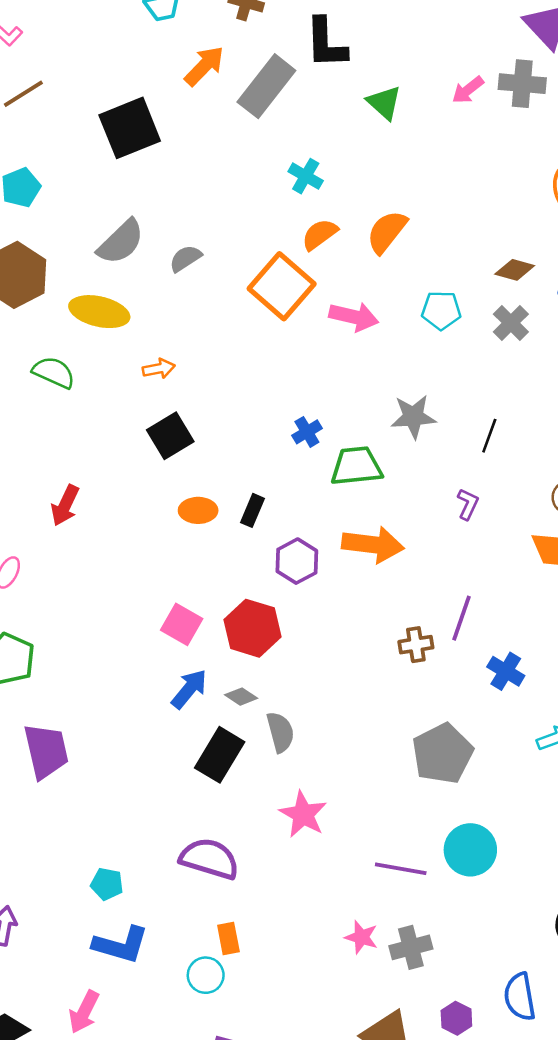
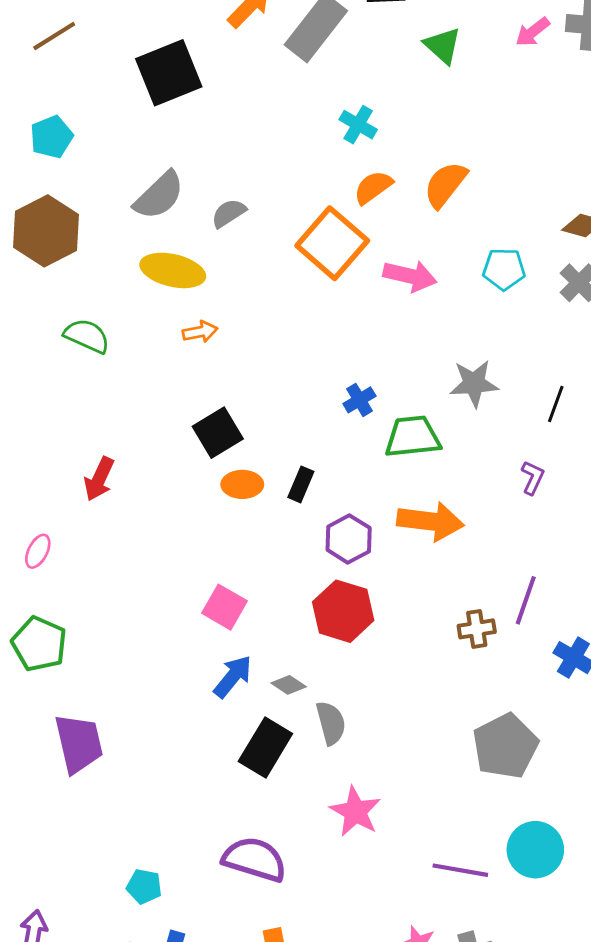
yellow ellipse: (99, 312) -> (173, 270), moved
black square: (170, 436) -> (218, 433), moved
red hexagon: (253, 628) -> (343, 611), moved

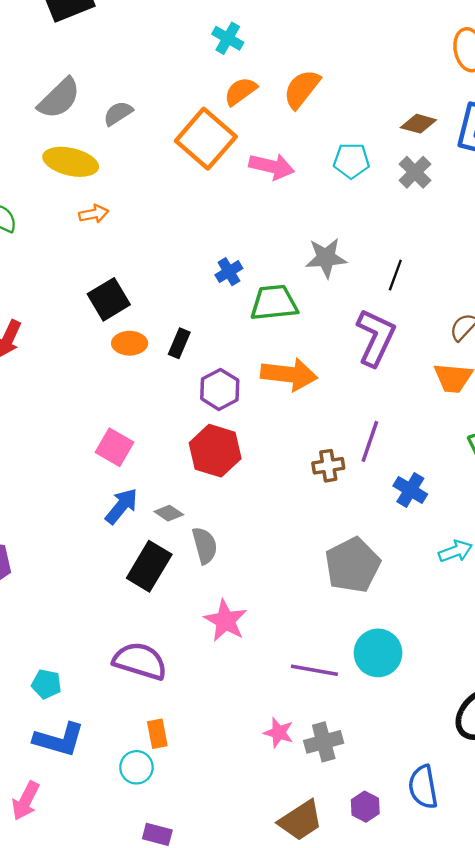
purple L-shape: (533, 478) -> (376, 337), size x2.0

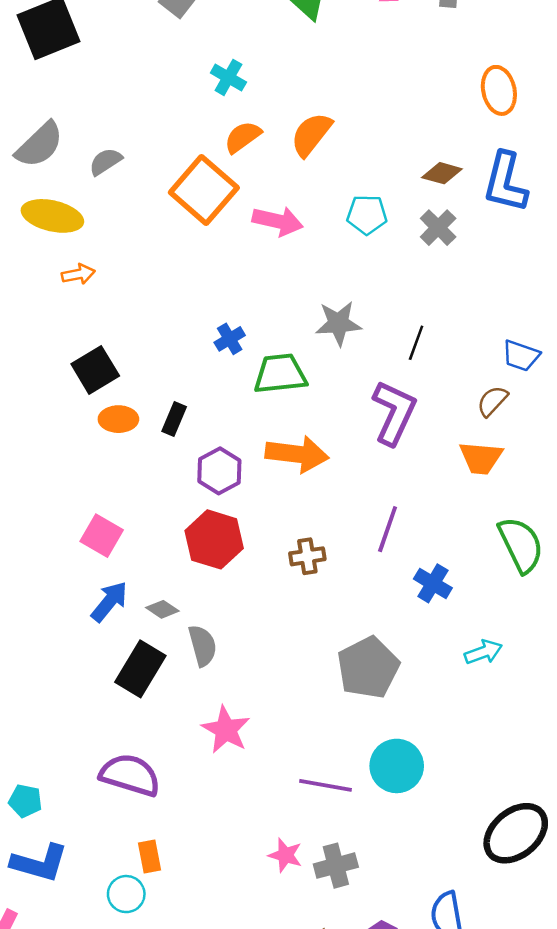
brown cross: (328, 466) -> (307, 556), moved

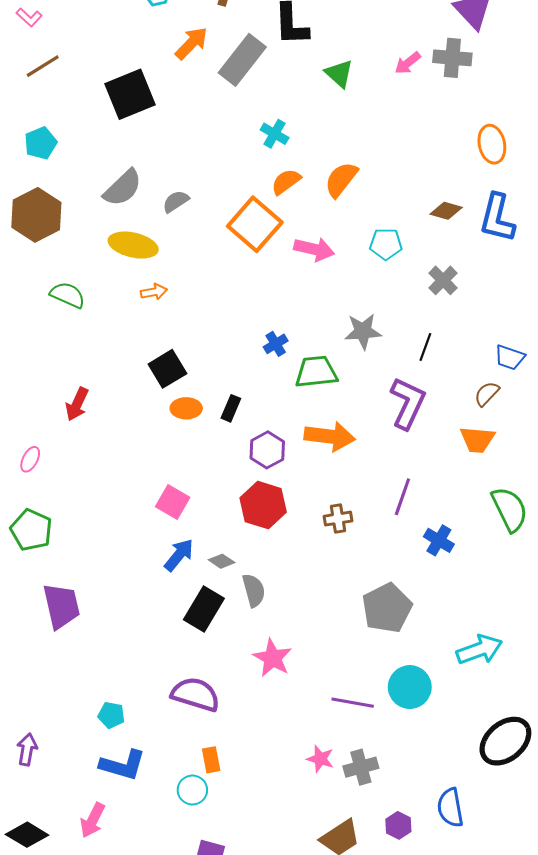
gray cross: (438, 228) -> (443, 280), moved
cyan arrow: (483, 652) -> (479, 650), moved, size x1.5

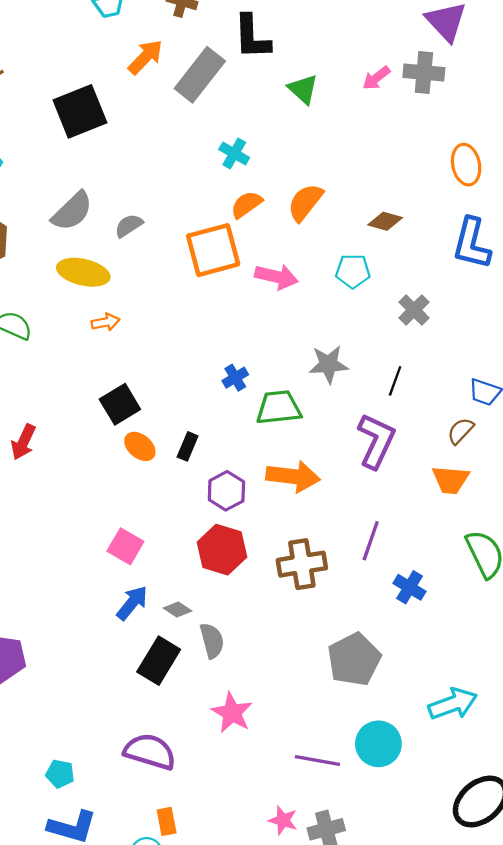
brown diamond: (446, 211) -> (385, 221), moved
orange square: (255, 224) -> (213, 250), turned 34
orange ellipse: (186, 408) -> (140, 446), turned 40
brown cross: (338, 519) -> (302, 564), size x1.6

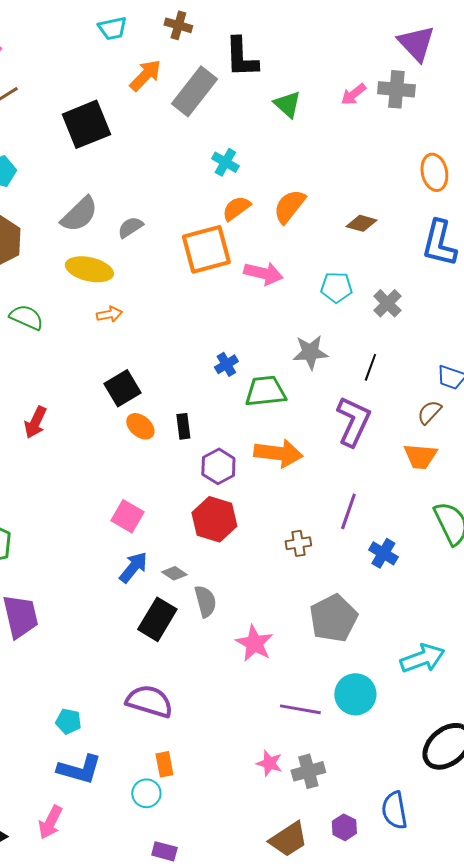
cyan pentagon: (353, 271) -> (336, 287), moved
black rectangle: (188, 446) -> (183, 426), turned -30
brown cross: (302, 564) -> (298, 543), moved, size x0.6
pink star: (232, 713) -> (254, 643), moved

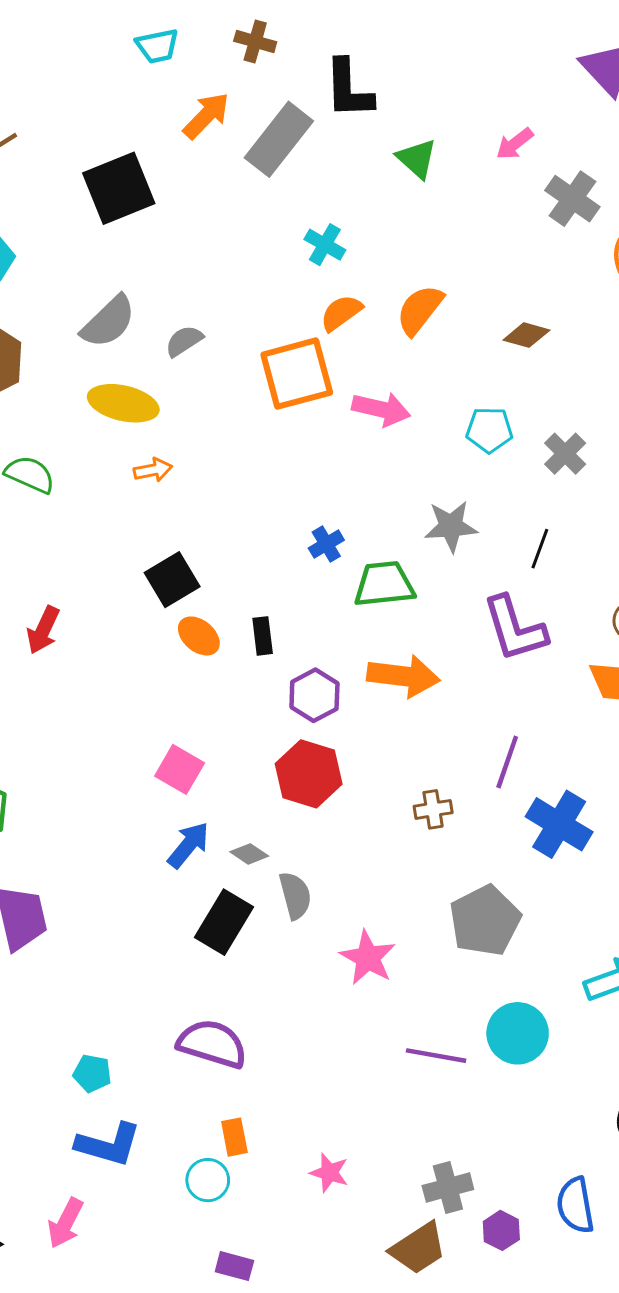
gray cross: (396, 89) -> (572, 199), moved, turned 30
purple L-shape: (353, 421) -> (515, 629), turned 138
blue cross: (383, 553) -> (559, 824), size x1.5
pink star: (269, 763) -> (329, 1173), moved
gray cross: (308, 771) -> (448, 1187), moved

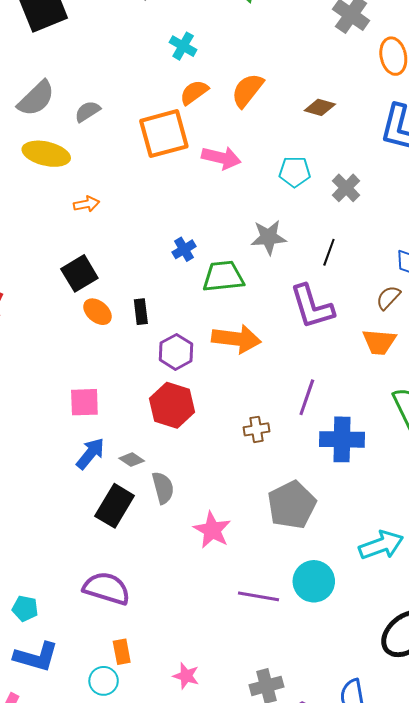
orange arrow: (153, 470) -> (86, 204), moved
pink square: (180, 769) -> (84, 402), turned -32
blue cross: (559, 824) -> (342, 439), turned -30

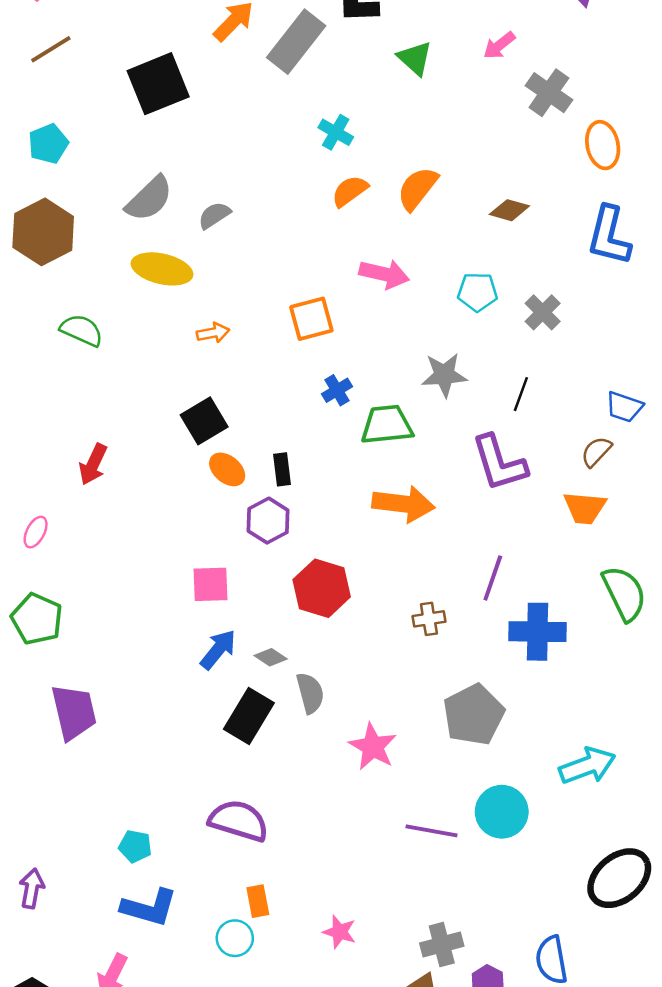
orange square: (164, 134) -> (311, 319), moved, size x0.7
purple hexagon: (176, 352) -> (268, 521), moved

